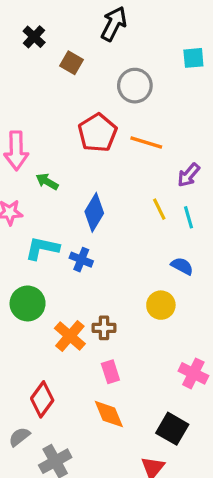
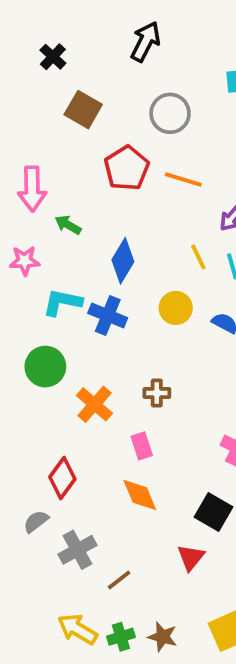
brown square: (71, 63) -> (83, 110), moved, size x1.4
blue cross: (81, 260) -> (108, 316), size x1.4
yellow circle: (161, 305) -> (176, 308), moved
brown cross: (104, 328) -> (157, 393), moved

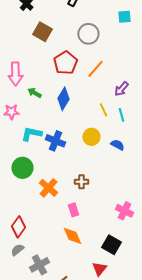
orange line: (183, 179) -> (95, 69), turned -66
blue diamond: (123, 261) -> (63, 99), moved
red diamond: (62, 478) -> (18, 227), moved

